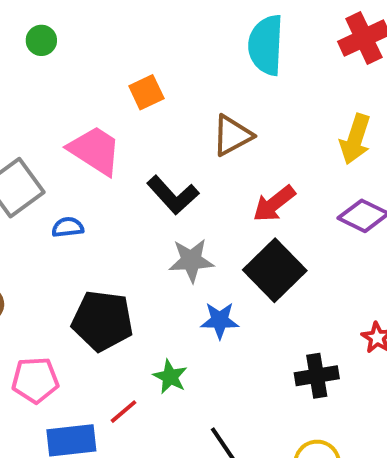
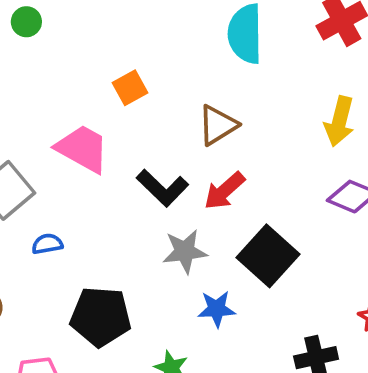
green circle: (41, 40) -> (26, 22), moved
red arrow: (274, 204) -> (224, 191), moved
blue semicircle: (68, 227) -> (47, 244), moved

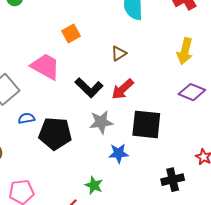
brown triangle: (218, 125) -> (119, 54), size x0.7
black square: (268, 256) -> (146, 124), turned -36
black pentagon: (101, 317) -> (55, 134), moved

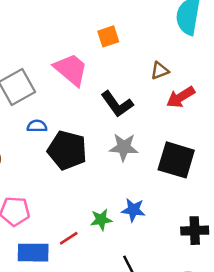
red arrow: (123, 89) -> (181, 97), moved
blue star: (119, 153) -> (133, 210), moved
green star: (94, 185) -> (101, 220), turned 30

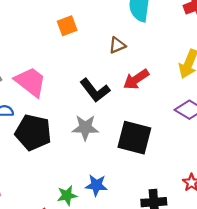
pink trapezoid: (71, 69) -> (30, 82), moved
brown triangle: (160, 71) -> (117, 45), moved
black L-shape: (117, 104) -> (95, 90), moved

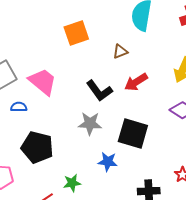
orange square: (67, 26) -> (76, 33), size x1.4
black pentagon: (33, 132) -> (37, 147), moved
blue star: (96, 185) -> (108, 162), moved

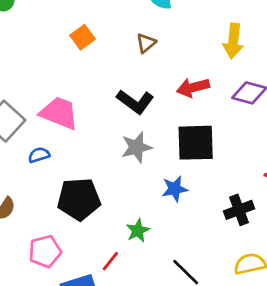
orange square: (76, 33) -> (82, 37), size x0.7
red arrow: (136, 82) -> (193, 87), moved, turned 35

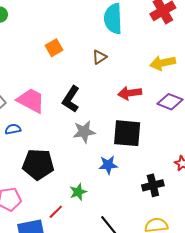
yellow arrow: (233, 41) -> (163, 63), turned 65
black L-shape: (135, 102) -> (71, 99), moved, turned 80

